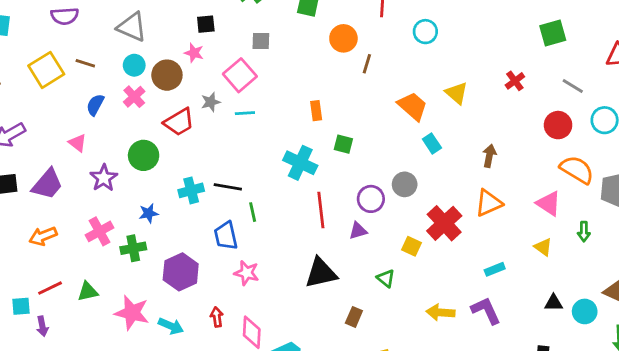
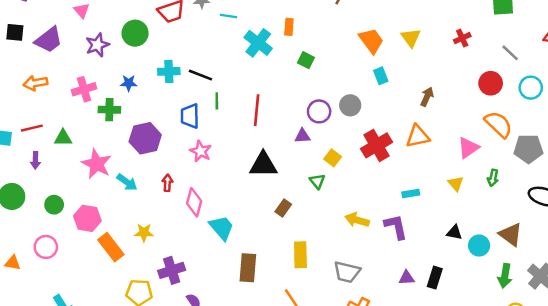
cyan cross: (300, 163) -> (258, 43), moved
pink triangle: (549, 203) -> (468, 148), turned 40
red line: (321, 210) -> (257, 110), moved
yellow square: (412, 246) -> (333, 158), moved
purple arrow: (42, 326) -> (35, 160), moved

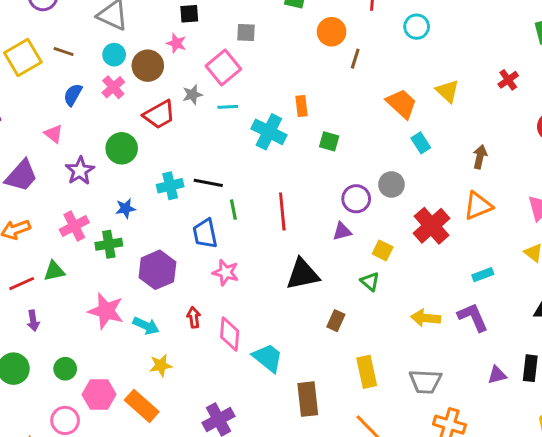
green triangle: (63, 138) -> (54, 271), moved
pink hexagon: (87, 218) -> (99, 394), moved
yellow star: (144, 233) -> (161, 365), moved

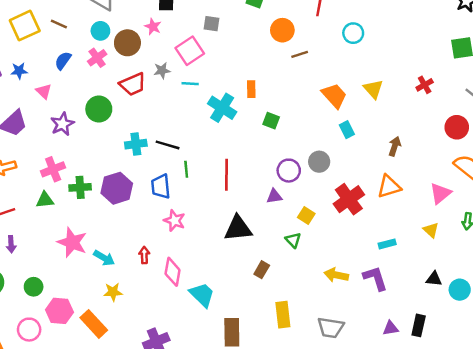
brown line: (355, 59) -> (300, 54), turned 49
blue star: (125, 208) -> (19, 71), moved
purple hexagon: (157, 270) -> (117, 188), moved
green triangle: (54, 271) -> (45, 200), moved

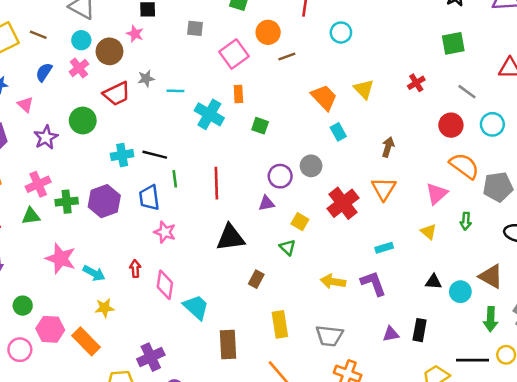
pink square: (190, 51) -> (234, 54), moved
orange triangle: (389, 187) -> (384, 189), turned -40

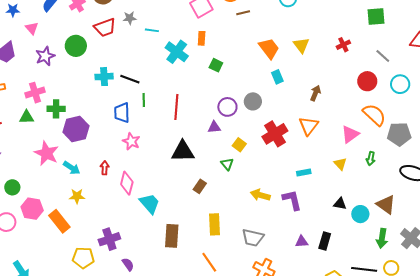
purple hexagon: (104, 201) -> (76, 129), moved

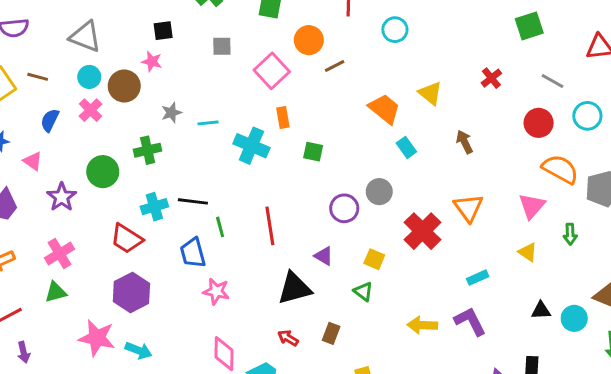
red trapezoid: (105, 28) -> (127, 239), moved, turned 65
brown arrow: (315, 93) -> (465, 142), moved, turned -35
green cross: (56, 109) -> (148, 150), moved
purple triangle: (214, 127) -> (324, 256), moved, turned 48
red arrow: (105, 168) -> (288, 338), moved, turned -48

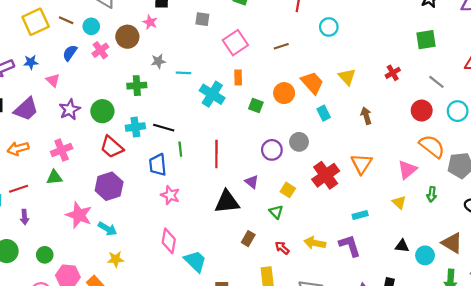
orange circle: (309, 40) -> (284, 93), moved
cyan circle: (89, 77) -> (91, 26), moved
green circle: (103, 172) -> (102, 111), moved
red arrow: (288, 338) -> (282, 248), moved

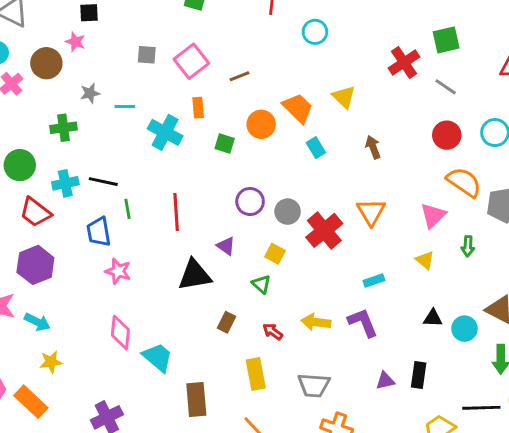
gray square: (202, 19) -> (147, 55), moved
brown line: (281, 46) -> (240, 76), moved
red cross: (393, 73) -> (404, 62), moved, size x1.5
gray line: (436, 82) -> (446, 87), moved
gray circle: (299, 142) -> (288, 212), moved

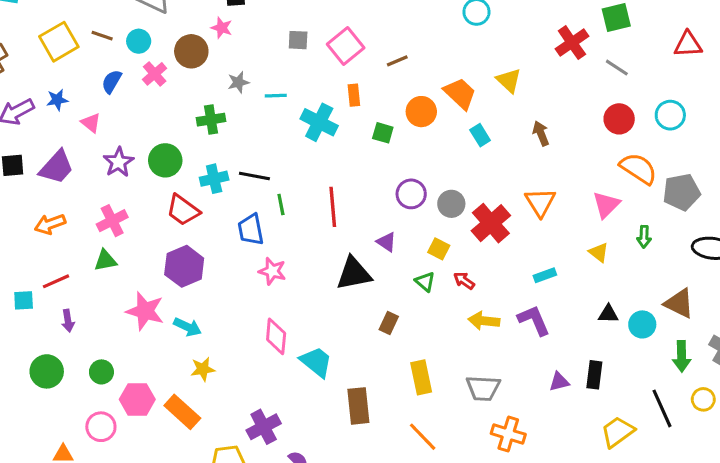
red arrow: (273, 332) -> (464, 281), moved
black line: (481, 408) -> (662, 408), turned 69

